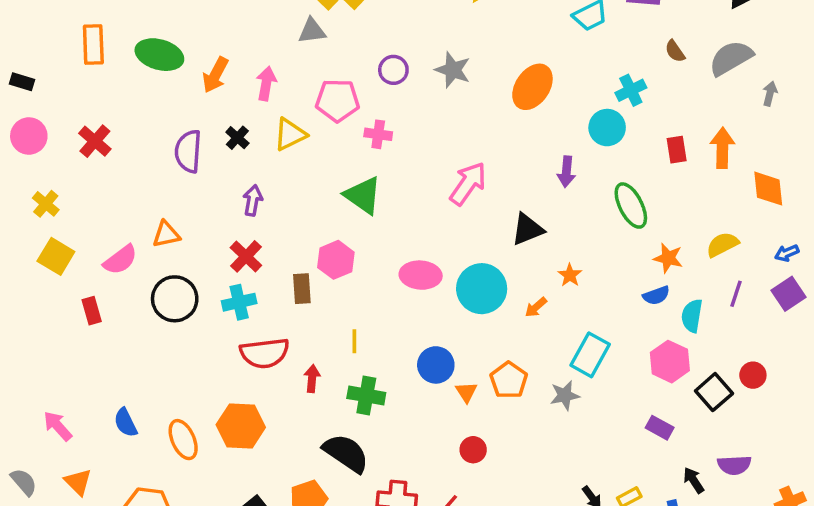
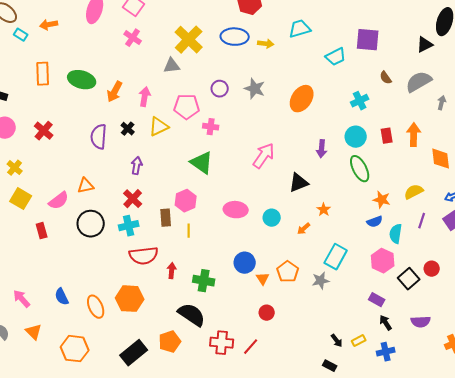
cyan circle: (607, 128) -> (356, 137), moved
cyan circle: (482, 289) -> (272, 218), size x0.6
yellow line: (354, 341) -> (189, 231), moved
black arrow: (694, 480) -> (386, 323), moved

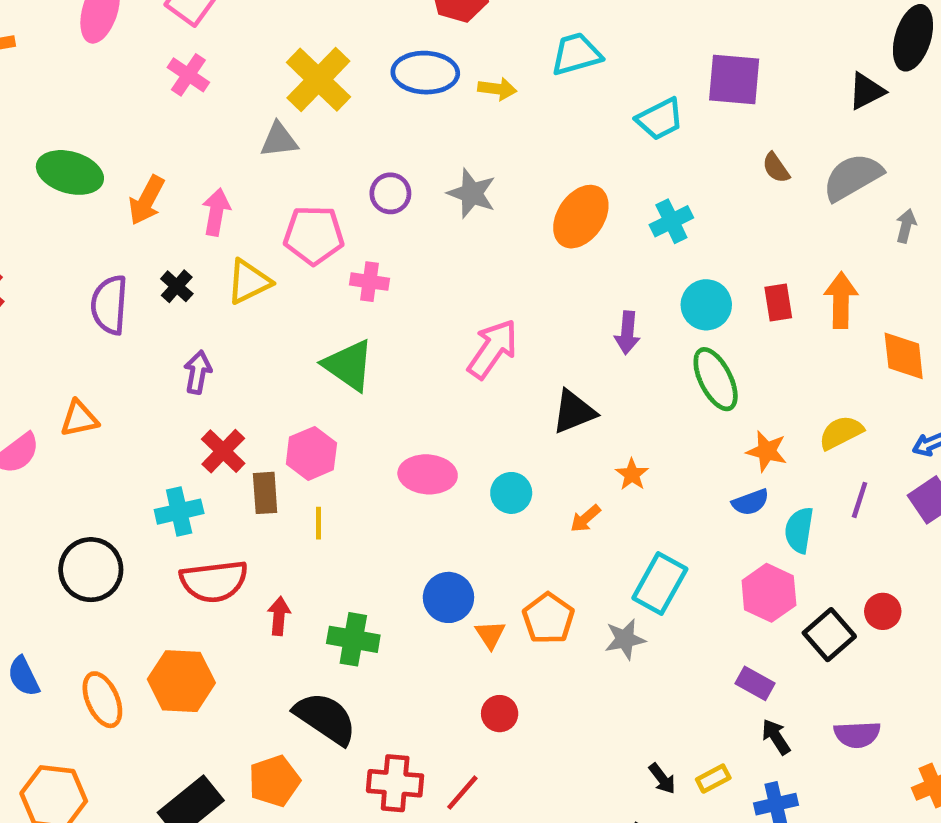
cyan cross: (360, 101) -> (671, 221), moved
red cross: (133, 199) -> (223, 451), moved
black circle: (91, 224) -> (91, 570), moved

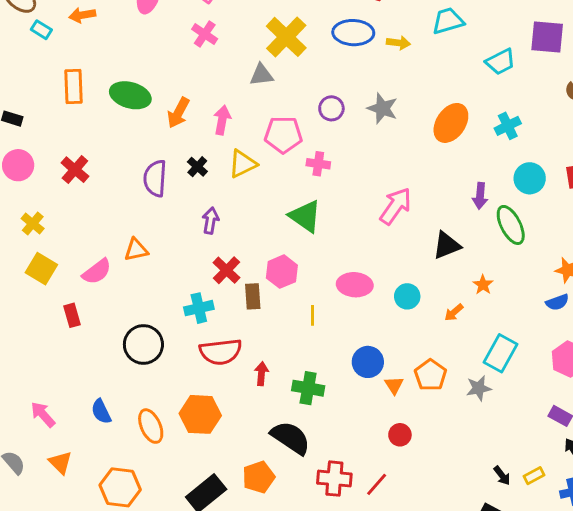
green ellipse: (716, 379) -> (511, 225), moved
yellow line: (318, 523) -> (312, 315), moved

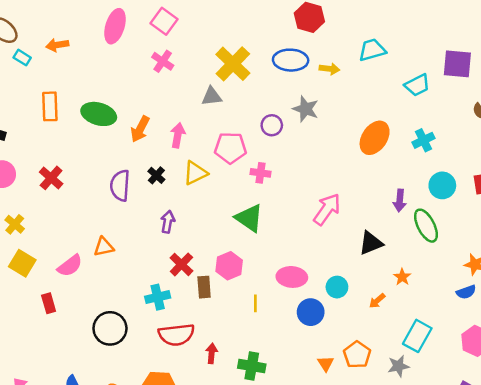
gray star: (382, 108) -> (306, 109), moved
blue circle: (368, 362) -> (311, 312), moved

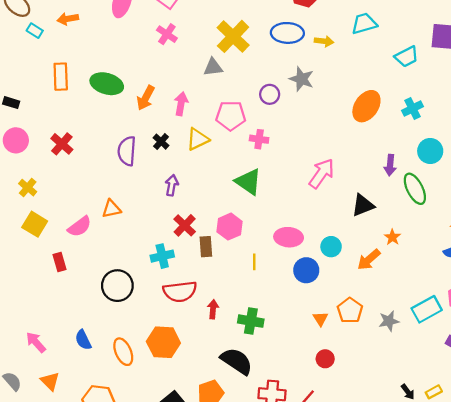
orange arrow: (377, 301) -> (369, 260), size x1.5
cyan rectangle: (417, 336) -> (427, 309), moved, turned 32

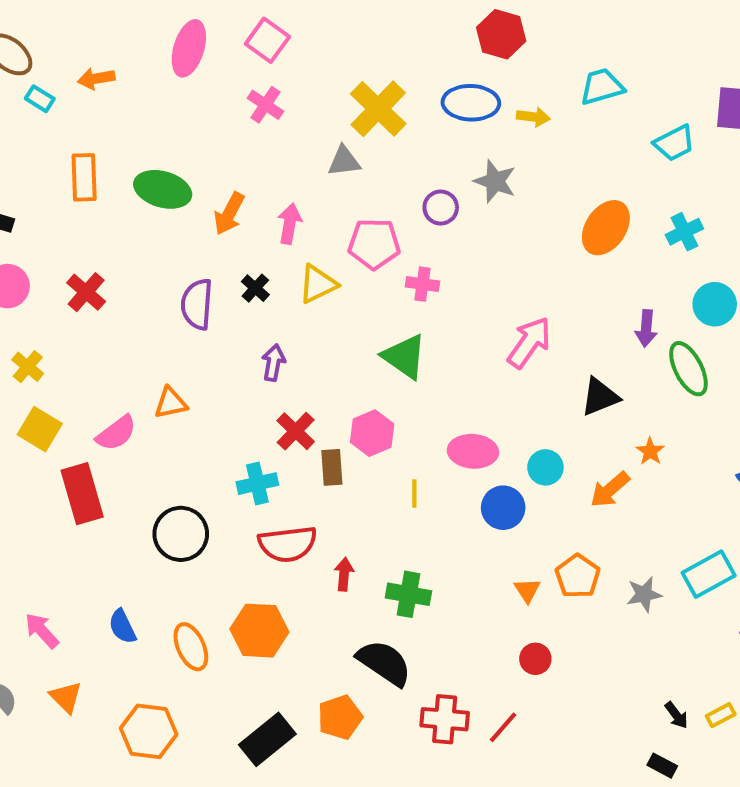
red rectangle: (60, 262) -> (82, 494), size x1.8

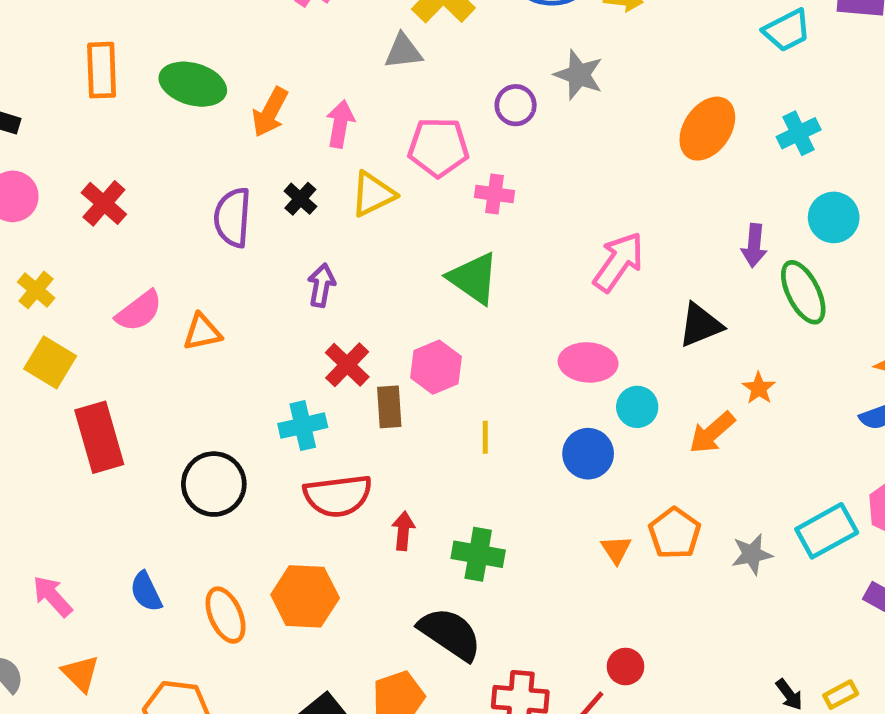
pink semicircle: (116, 433) -> (139, 311), moved
pink ellipse: (473, 451) -> (588, 362), moved
red circle: (535, 659) -> (625, 667), moved

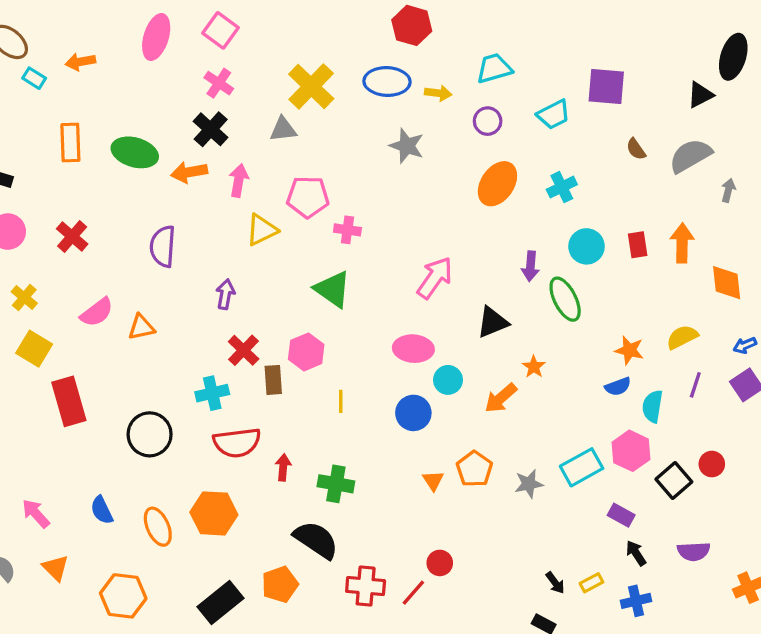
purple circle: (516, 105) -> (488, 121), moved
orange arrow: (270, 112) -> (189, 172), turned 52
black cross: (300, 199) -> (211, 129), moved, size x1.5

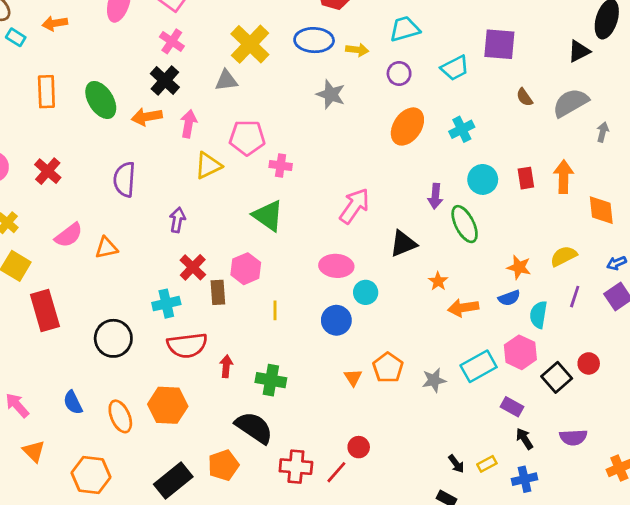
green ellipse: (135, 152) -> (101, 100), turned 42
orange arrow: (501, 398) -> (463, 308), moved, turned 32

